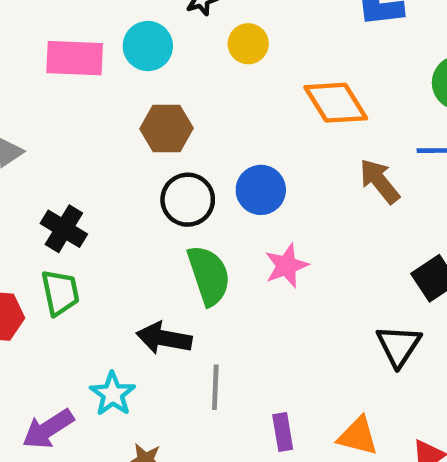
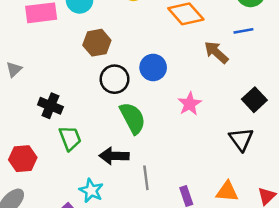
pink star: (286, 266) -> (190, 104), moved
green trapezoid: (60, 292) -> (70, 138), moved

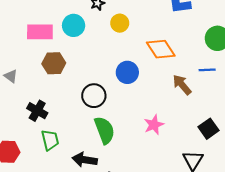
brown hexagon: (97, 43) -> (54, 63), moved
blue circle: (153, 67) -> (127, 72), moved
gray triangle: (14, 69) -> (11, 76), turned -48

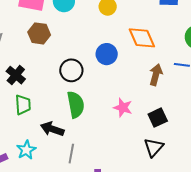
brown arrow: (182, 85) -> (156, 75), turned 45
pink star: (154, 125) -> (123, 108), turned 30
black square: (208, 129) -> (158, 118), moved

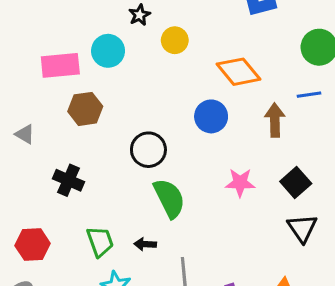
blue circle: (107, 54) -> (211, 116), moved
green trapezoid: (23, 105) -> (100, 242), moved
black arrow: (52, 129) -> (145, 244), size x0.6

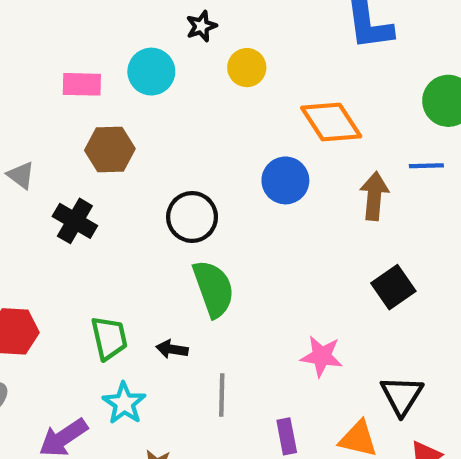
pink rectangle: (60, 65) -> (82, 84), size x0.7
black cross: (69, 180) -> (75, 221), moved
pink star: (240, 183) -> (322, 356), moved
black triangle: (302, 228) -> (402, 396), moved

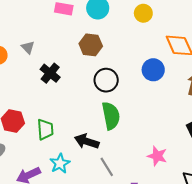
brown hexagon: (110, 149) -> (91, 45), moved
green trapezoid: (109, 338) -> (45, 129), moved
black arrow: (172, 349) -> (87, 141), size x1.6
gray line: (222, 395) -> (107, 167), turned -42

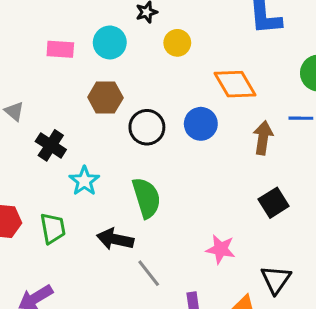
black circle: (106, 80) -> (147, 127), moved
cyan star: (60, 163) -> (84, 181), moved

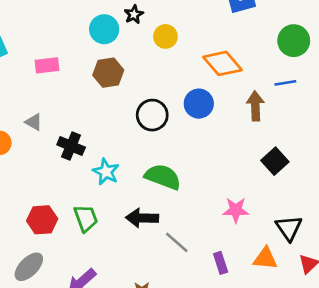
cyan circle: (110, 42) -> (104, 29), moved
pink rectangle: (60, 49) -> (47, 65), moved
brown hexagon: (105, 98) -> (108, 73), moved
green semicircle: (146, 198) -> (163, 177), turned -42

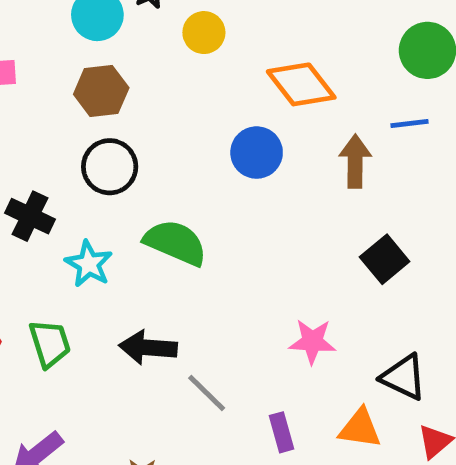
black circle: (152, 115) -> (110, 167), moved
green semicircle: (163, 177) -> (175, 243), moved
black triangle: (289, 228) -> (404, 377), turned -32

